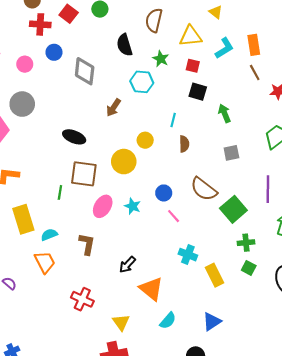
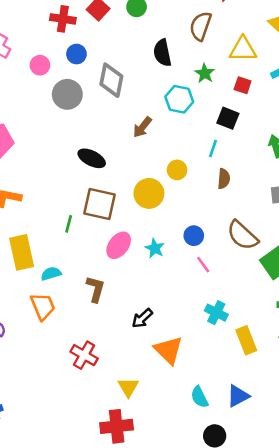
black square: (198, 92) -> (228, 118), moved
gray circle: (22, 104) -> (67, 94), moved
cyan semicircle: (168, 321) -> (199, 397), moved, turned 108

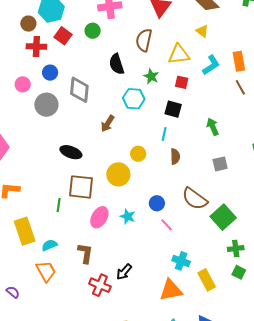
orange triangle: (168, 350) -> (171, 290), moved, turned -50
red cross: (84, 355) -> (100, 285), moved

